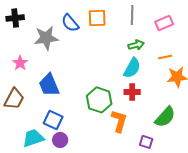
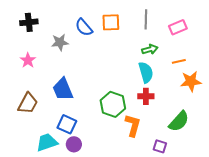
gray star: (46, 38) -> (60, 42), size x0.7
pink star: (20, 63) -> (28, 60), moved
cyan semicircle: (132, 68) -> (146, 72), turned -45

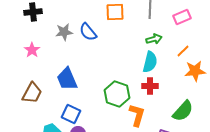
blue semicircle: (84, 27) -> (88, 32), moved
orange line: (179, 61) -> (183, 51), turned -32
cyan semicircle: (146, 72) -> (150, 62), turned 30

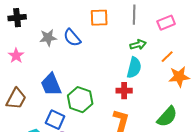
red cross: (150, 86) -> (124, 91), moved
green hexagon: (117, 94) -> (80, 100), moved

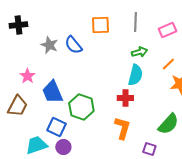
gray star: (48, 38) -> (49, 45), turned 30
pink star: (16, 56) -> (27, 76), moved

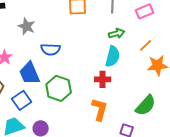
blue semicircle: (73, 45) -> (51, 49), moved, turned -48
blue square: (56, 127) -> (22, 100), moved, turned 30

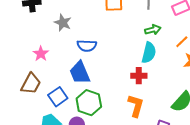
blue trapezoid: (30, 73) -> (80, 73), moved
green hexagon: (59, 88) -> (89, 103), moved

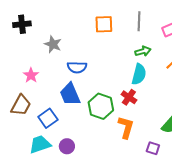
red cross: (139, 76) -> (129, 97), turned 35
green hexagon: (89, 103) -> (101, 106), moved

